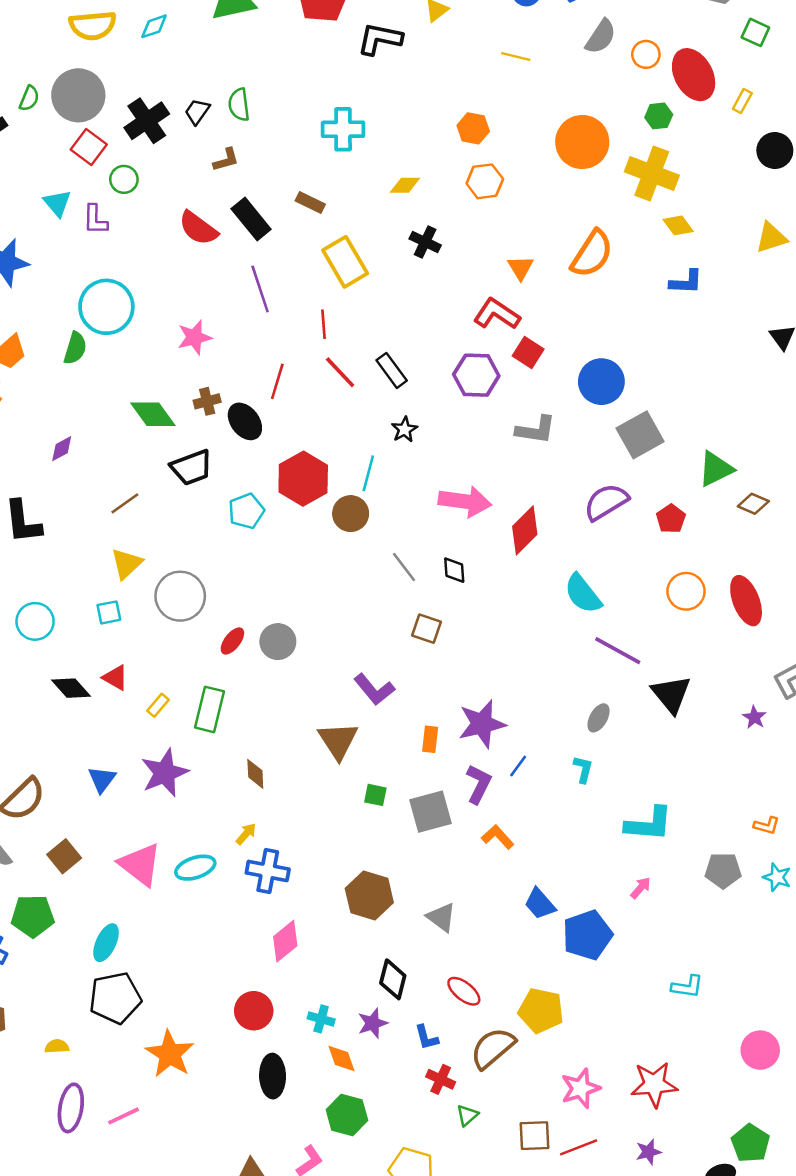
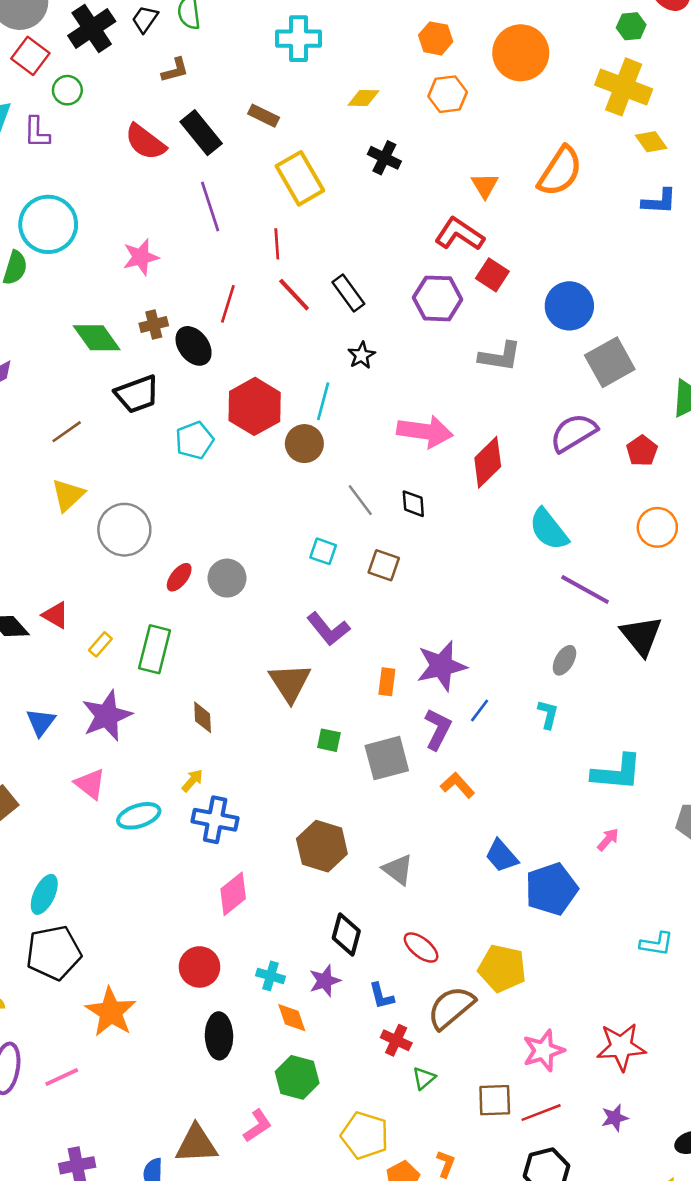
orange circle: (582, 142) -> (521, 53), moved
cyan square: (109, 612) -> (323, 551), moved, turned 30
pink triangle: (140, 865) -> (90, 784), moved, size x0.7

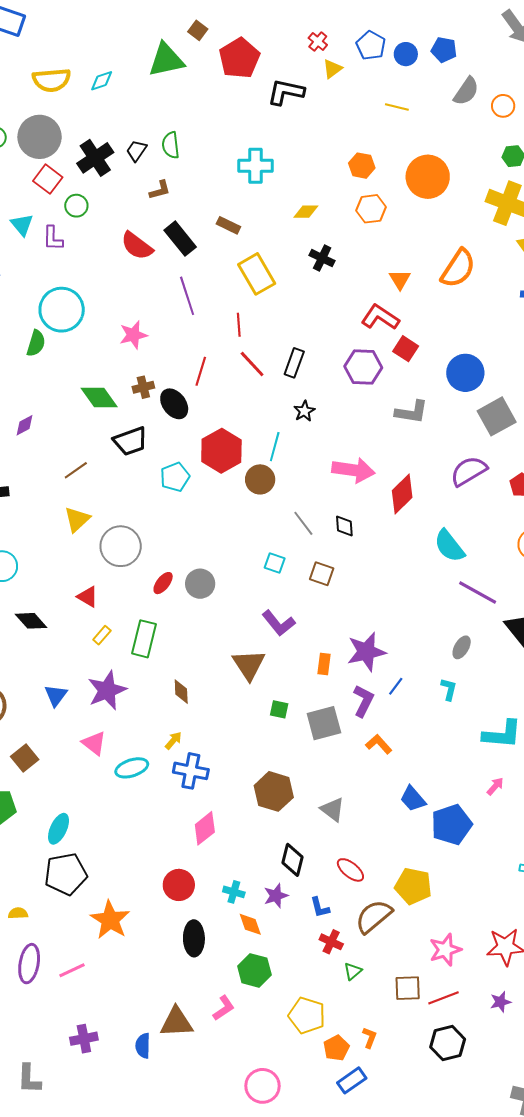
black rectangle: (348, 293) -> (294, 363), turned 56
red triangle: (56, 615) -> (88, 597), moved

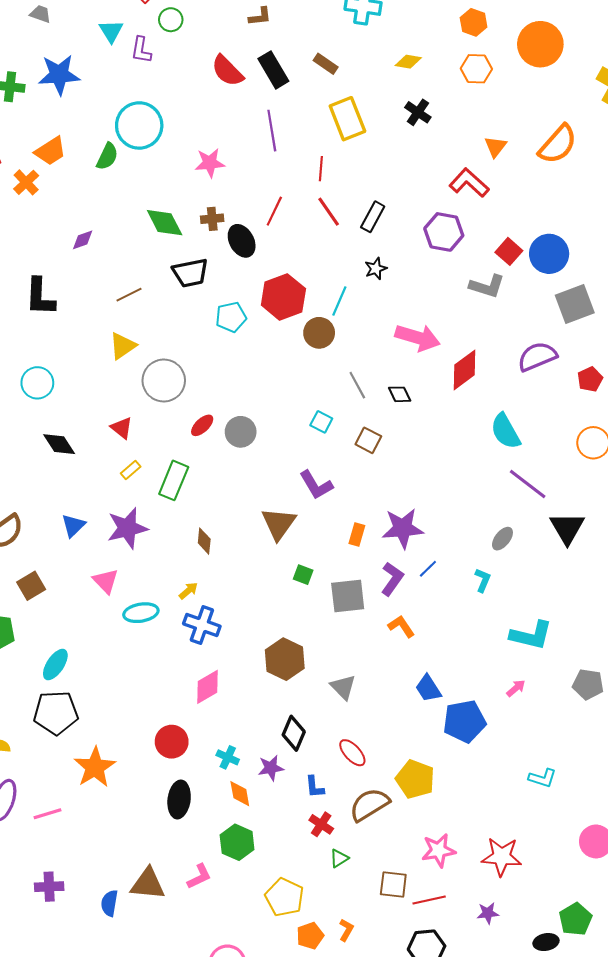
red square: (406, 349) -> (509, 251), moved
black diamond: (344, 526) -> (400, 394), turned -30

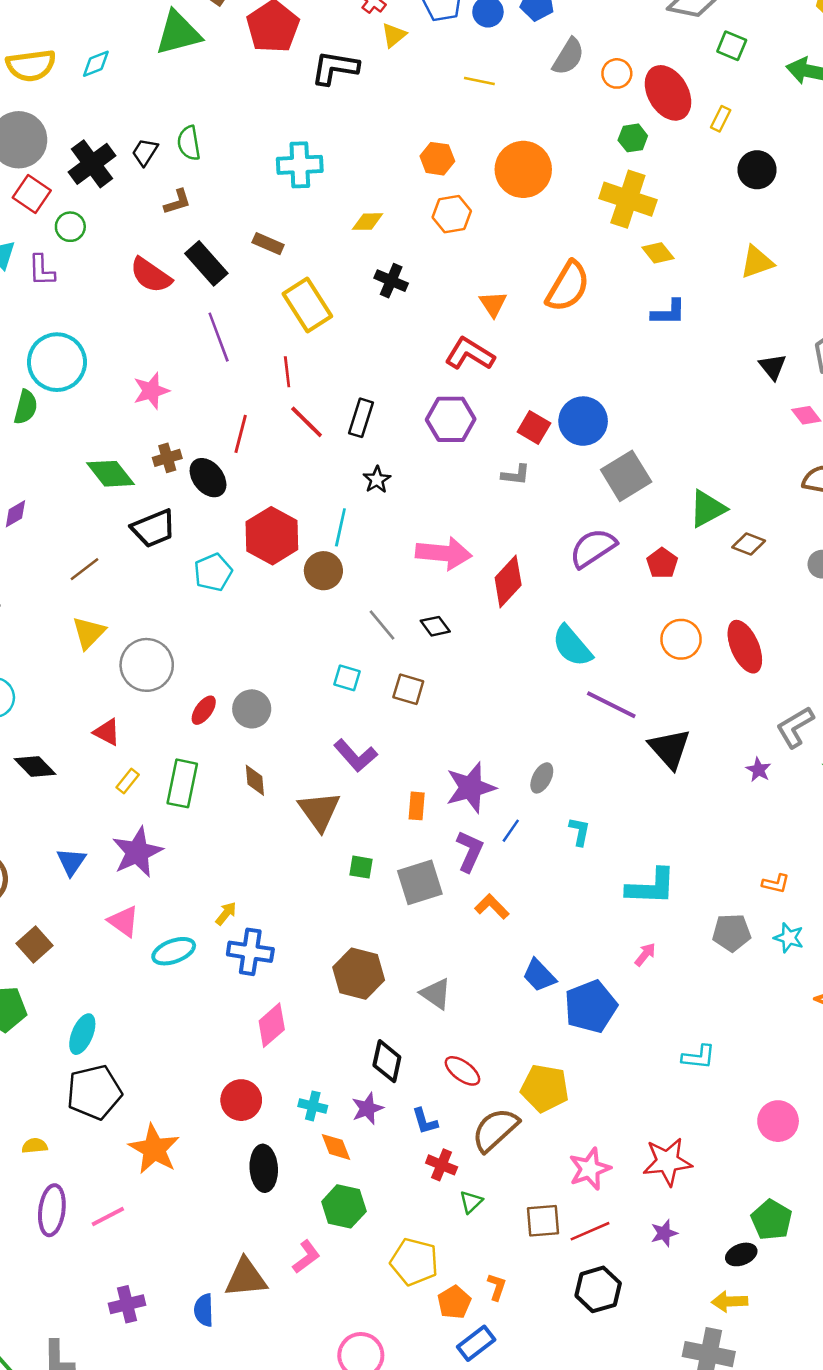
gray L-shape: (487, 286) -> (516, 475), size x0.7
gray ellipse: (502, 539) -> (542, 778), moved
brown diamond: (204, 541) -> (255, 780), moved

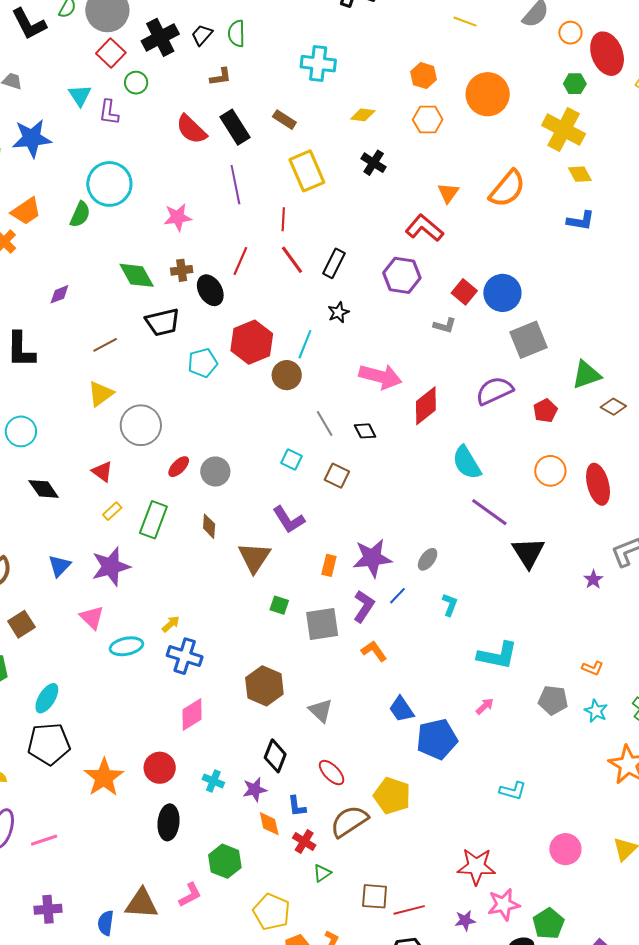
orange diamond: (336, 1147) -> (269, 824), moved
orange star: (154, 1149) -> (104, 777), moved
pink star: (590, 1169) -> (504, 904), moved

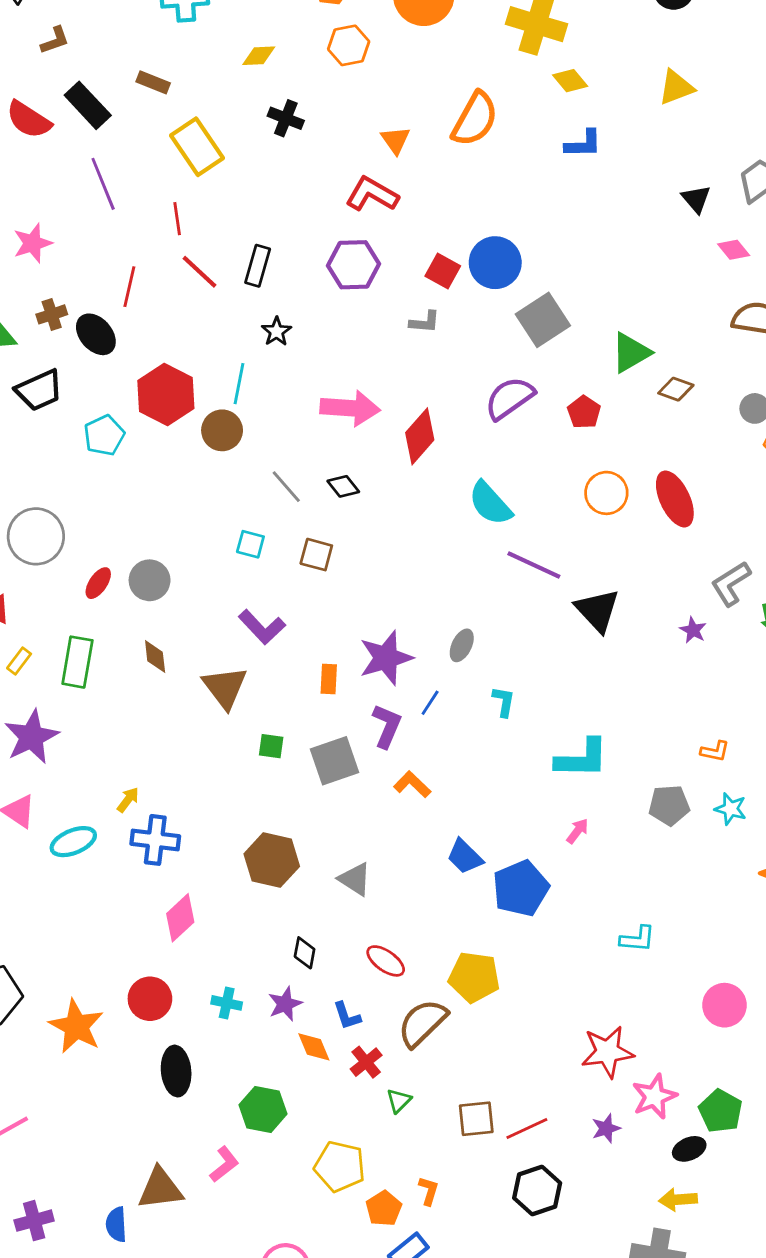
black diamond: (275, 756) -> (305, 953), size x0.7
red cross: (304, 842) -> (366, 1062), turned 30

